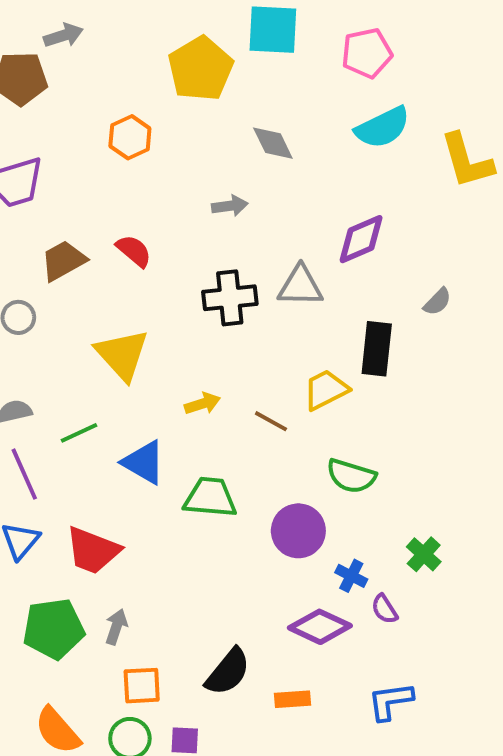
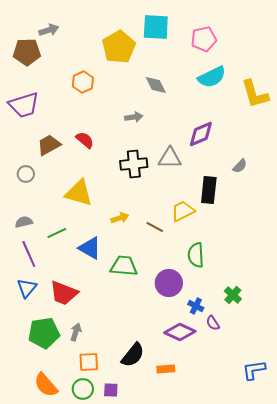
yellow triangle: (122, 355) -> (79, 193), turned -32
green semicircle: (351, 476) -> (196, 255), turned 70
blue L-shape: (390, 701) -> (254, 370), moved

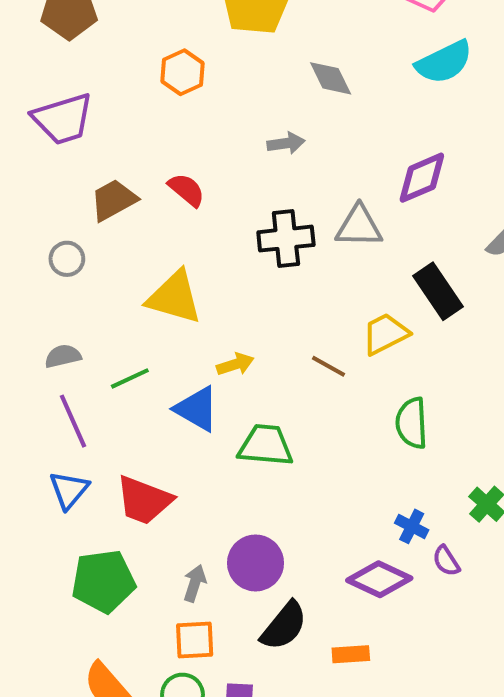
black rectangle: (209, 190) -> (438, 291), turned -40
yellow arrow: (120, 218) -> (235, 364), moved
purple circle: (169, 283) -> (256, 563), moved
gray arrow: (76, 332) -> (195, 583), moved

